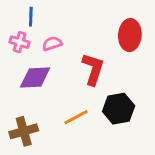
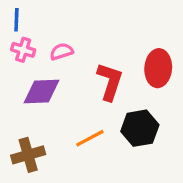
blue line: (31, 17) -> (16, 20), moved
red ellipse: (130, 35) -> (158, 68), moved

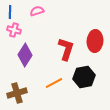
pink semicircle: (61, 51) -> (37, 11), moved
purple diamond: (41, 92) -> (25, 55), turned -55

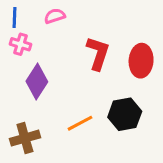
red L-shape: (66, 49) -> (98, 53), moved

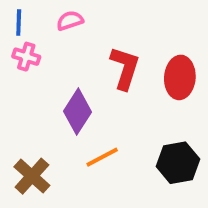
purple diamond: (37, 82) -> (77, 112), moved
black hexagon: (125, 114) -> (178, 163), moved
brown cross: (25, 138) -> (32, 176), turned -32

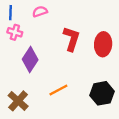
purple diamond: (77, 112) -> (30, 60), moved

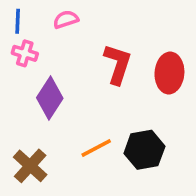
black hexagon: (102, 93) -> (144, 150), moved

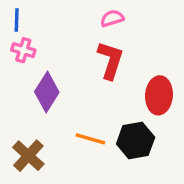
pink semicircle: (66, 19) -> (112, 18), moved
red ellipse: (169, 73) -> (159, 95), moved
orange line: (96, 148) -> (90, 139), turned 44

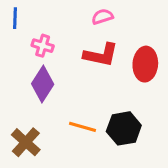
pink cross: (23, 50) -> (43, 46), moved
red L-shape: (110, 60) -> (101, 55), turned 84
red ellipse: (159, 95) -> (145, 64), moved

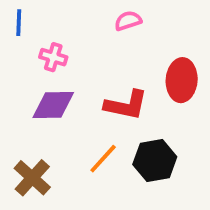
red L-shape: (101, 55) -> (126, 105), moved
purple diamond: (43, 84) -> (53, 105), turned 56
orange line: (82, 127) -> (103, 159), turned -64

